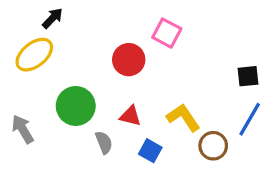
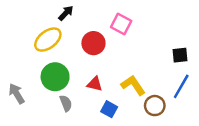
black arrow: (53, 18) -> (66, 13), moved
yellow ellipse: (34, 55) -> (48, 40), moved
gray semicircle: (104, 142) -> (66, 103), moved

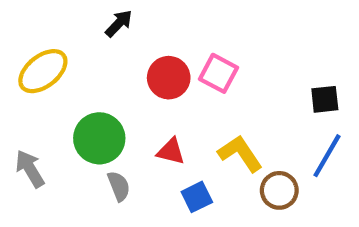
pink square: (121, 24) -> (219, 73), moved
yellow ellipse: (48, 40) -> (43, 71), moved
blue square: (109, 109) -> (197, 197), turned 35

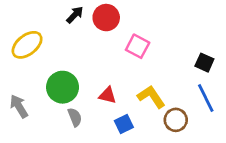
red circle: (169, 78) -> (106, 18), moved
black square: (325, 99) -> (204, 63), turned 30
blue line: (327, 156) -> (206, 98), turned -56

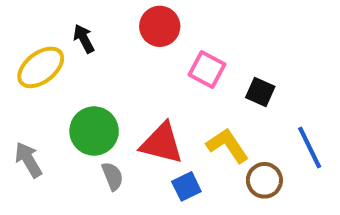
black arrow: (75, 15) -> (84, 39), moved, turned -72
black square: (204, 63) -> (260, 92), moved
red triangle: (108, 95) -> (162, 143), size x1.6

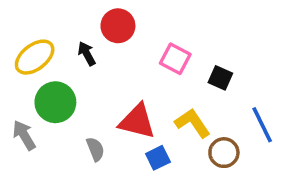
red circle: (160, 26) -> (118, 26), moved
black arrow: (84, 39) -> (87, 54), moved
green circle: (94, 131) -> (55, 102), moved

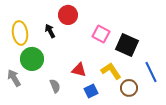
yellow ellipse: (35, 57) -> (20, 33), turned -60
black square: (220, 78) -> (127, 45), size x1.6
red triangle: (137, 121) -> (79, 70), size x0.7

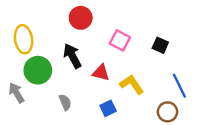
black arrow: (50, 31) -> (72, 56), moved, size x1.5
black square: (127, 45) -> (160, 45), moved, size x0.6
red triangle: (79, 70) -> (101, 73), moved
brown circle: (129, 88) -> (167, 112), moved

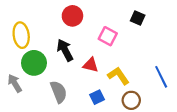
black square: (160, 45) -> (138, 18), moved
gray semicircle: (65, 102) -> (59, 92), size x1.5
brown circle: (167, 112) -> (131, 100), moved

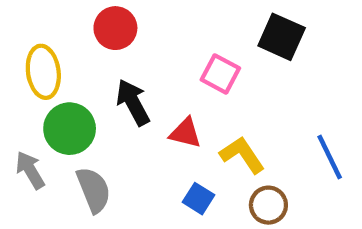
red circle: (72, 16) -> (115, 28), moved
black square: (138, 18) -> (282, 37), size x1.5
gray semicircle: (59, 92) -> (94, 190), moved
blue square: (97, 97) -> (198, 199), turned -32

